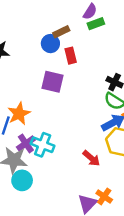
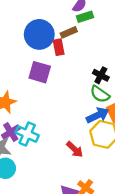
brown rectangle: (61, 32) -> (69, 32), moved
blue circle: (50, 44) -> (39, 34), size x1.6

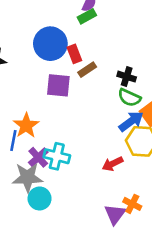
green rectangle: (85, 17) -> (87, 16), moved
brown rectangle: (69, 32) -> (87, 70), moved
red arrow: (75, 149) -> (112, 164), turned 120

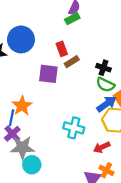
blue circle: (50, 44) -> (21, 39), moved
cyan cross: (57, 156) -> (74, 128), moved
purple cross: (38, 157) -> (12, 134), moved
red arrow: (112, 164) -> (102, 147), moved

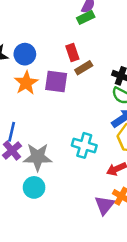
blue circle: (21, 39) -> (25, 54), moved, size x0.7
orange star: (22, 106) -> (26, 83), moved
gray star: (22, 148) -> (38, 157), moved

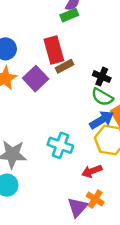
red rectangle: (72, 52) -> (54, 50), size x1.5
purple square: (56, 81) -> (36, 79), turned 35

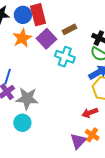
red rectangle: (54, 50) -> (38, 15), moved
cyan cross: (60, 145) -> (65, 57), moved

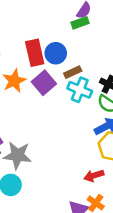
blue circle: (23, 15) -> (56, 53), moved
cyan cross: (65, 57) -> (80, 90), moved

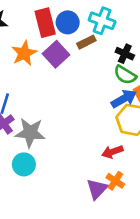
cyan cross: (80, 90) -> (102, 21), moved

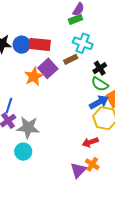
blue circle: (68, 22) -> (22, 45), moved
red rectangle: (45, 23) -> (40, 44), turned -70
orange star: (24, 53) -> (34, 77), moved
black cross: (125, 54) -> (100, 68), turned 32

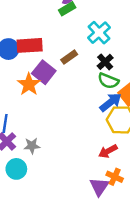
cyan cross: (83, 43) -> (99, 33), moved, turned 36
gray star: (28, 128) -> (32, 146), size x0.6
cyan circle: (23, 152) -> (16, 169), moved

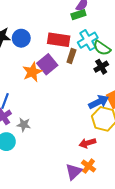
cyan cross: (99, 33) -> (88, 40), moved
red rectangle: (30, 45) -> (59, 40), moved
brown rectangle: (69, 57) -> (71, 56), turned -48
green semicircle: (108, 81) -> (102, 48), moved

